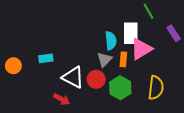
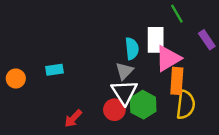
orange rectangle: (123, 59) -> (177, 81), moved, size x1.5
white triangle: (73, 77) -> (124, 92), moved, turned 30
red circle: (96, 79) -> (114, 110), moved
red arrow: (62, 99) -> (73, 118), turned 105

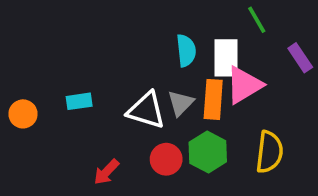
cyan semicircle: (132, 49) -> (186, 51), moved
orange rectangle: (177, 81) -> (213, 99), moved
white triangle: (124, 92) -> (146, 110), moved, turned -40

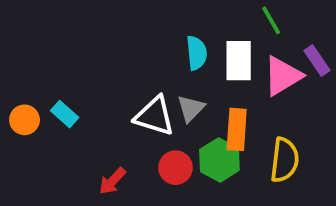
pink triangle: (244, 85) -> (283, 76), moved
orange rectangle: (213, 99) -> (237, 129), moved
cyan rectangle: (79, 101) -> (65, 114), moved, turned 50

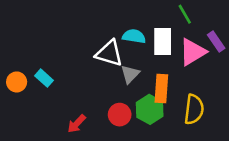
cyan semicircle: (197, 53) -> (134, 36), turned -75
white triangle: (154, 116) -> (109, 53), moved

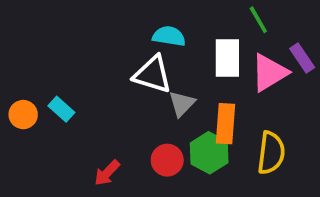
cyan semicircle: (134, 36) -> (169, 36), moved

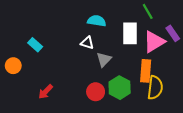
white triangle: (153, 74) -> (87, 43), size x0.6
cyan rectangle: (61, 109) -> (35, 45), moved
orange rectangle: (226, 124) -> (146, 71), moved
red arrow: (107, 173) -> (46, 92), moved

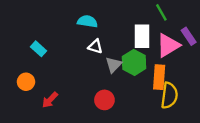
cyan semicircle: (97, 21) -> (87, 21), moved
orange circle: (13, 66) -> (26, 82), moved
green hexagon: (120, 88) -> (134, 62), moved

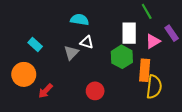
pink triangle: (168, 45) -> (153, 41), size x0.7
gray triangle: (114, 65) -> (71, 53), moved
orange circle: (26, 82) -> (24, 74), size x1.5

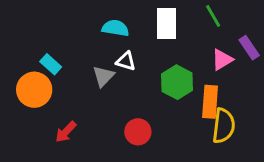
white rectangle: (129, 33) -> (166, 24), moved
orange circle: (24, 74) -> (34, 90), moved

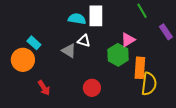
white rectangle: (166, 24) -> (96, 16), moved
pink triangle: (222, 60) -> (128, 40), moved
gray triangle: (103, 76) -> (69, 51), turned -42
red arrow: (66, 132) -> (44, 88), turned -77

